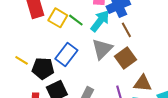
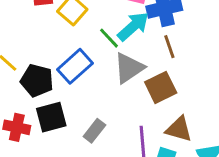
green line: (76, 20) -> (109, 38), moved

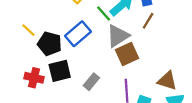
brown line: (169, 47) -> (148, 21), turned 49
brown square: (161, 87) -> (127, 54), moved
brown triangle: (179, 129) -> (167, 81), moved

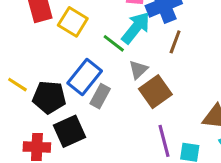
gray triangle: (118, 36) -> (138, 70), size x0.6
gray rectangle: (91, 82) -> (100, 96), moved

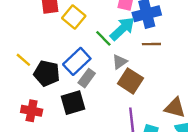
brown line: (175, 42) -> (151, 44), turned 60
brown square: (155, 92) -> (130, 81), turned -30
black square: (69, 131) -> (73, 103), moved

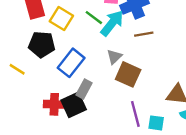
green line: (103, 38) -> (94, 18), moved
black pentagon: (47, 73) -> (42, 44), moved
gray rectangle: (87, 78) -> (84, 89), moved
red cross: (32, 111) -> (54, 104), moved

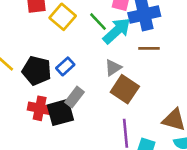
black pentagon: (42, 44) -> (37, 71), moved
blue rectangle: (71, 63) -> (65, 66), size x0.6

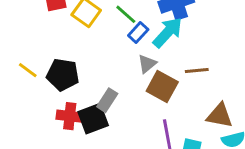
cyan arrow: (117, 31) -> (168, 32), moved
brown line: (149, 48) -> (197, 70), moved
blue rectangle: (65, 66) -> (138, 33), moved

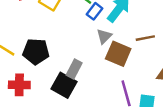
red cross: (70, 116) -> (19, 85), moved
black square: (93, 119) -> (64, 85), turned -35

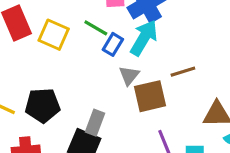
brown square: (118, 54) -> (150, 96), turned -30

